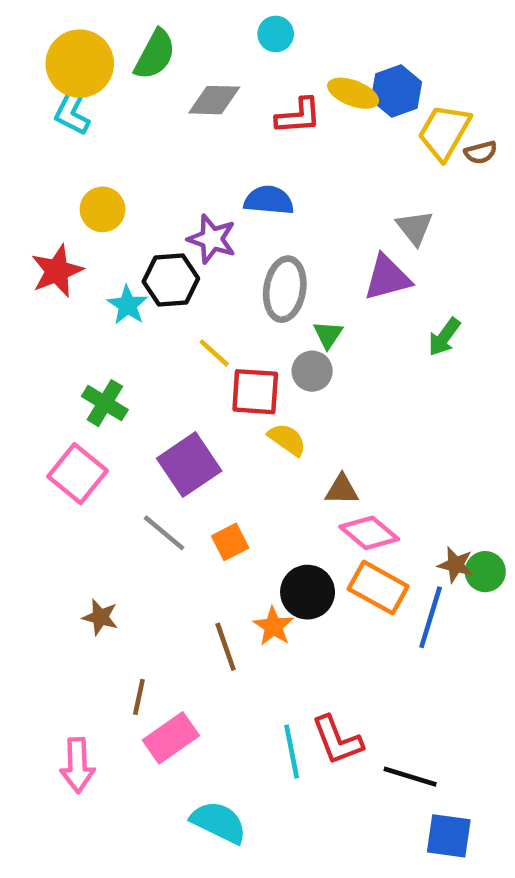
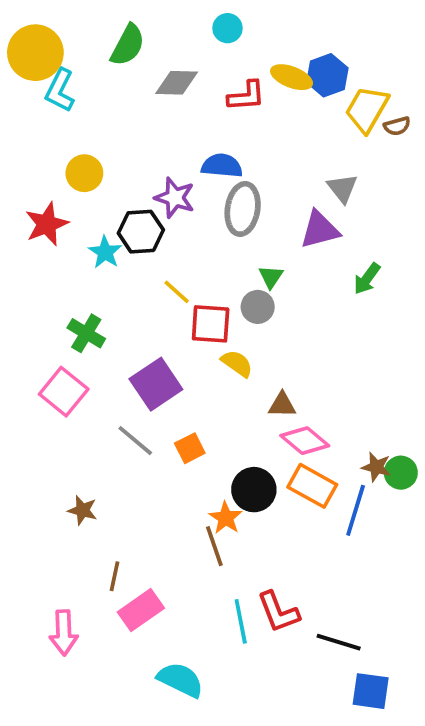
yellow circle: (80, 64) -> (35, 53), moved
gray ellipse: (285, 289) -> (243, 209), moved
brown line: (226, 647) -> (214, 546), moved

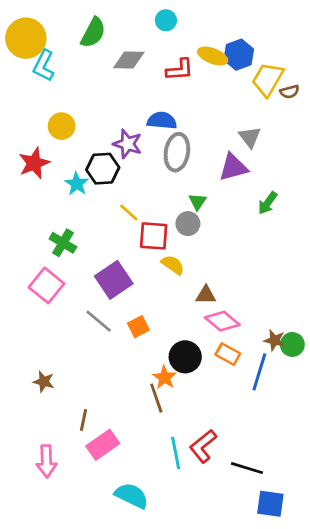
orange rectangle: (312, 486) -> (228, 354), size x0.7
brown star: (82, 510) -> (44, 382), moved
red L-shape: (278, 612) -> (203, 446), turned 72

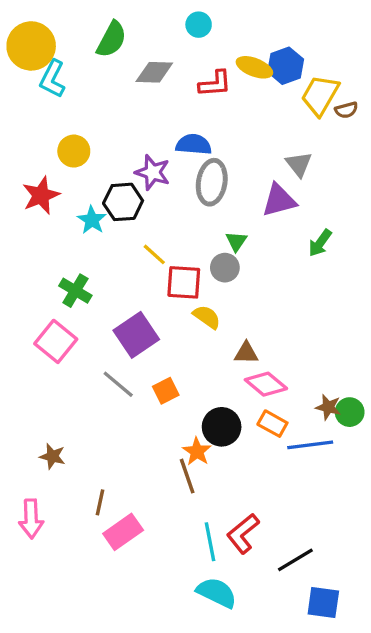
blue line: (259, 372) -> (310, 445), turned 66
pink arrow: (46, 461) -> (31, 519), moved
black line: (247, 468) -> (295, 560), turned -48
cyan semicircle: (132, 496) -> (217, 593), moved

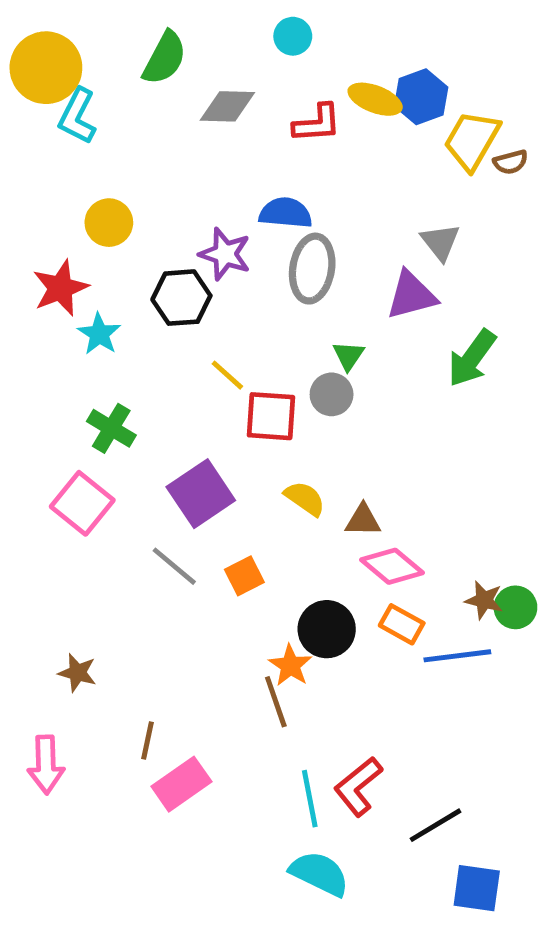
cyan star: (92, 220) -> (99, 334), moved
green arrow: (320, 243) -> (472, 358), size x1.4
yellow semicircle: (207, 317) -> (305, 498), moved

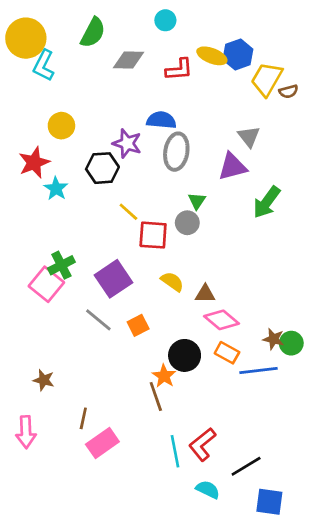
green cross: (111, 428) -> (61, 265), moved, turned 32
cyan semicircle: (319, 874) -> (208, 490), moved, size x0.7

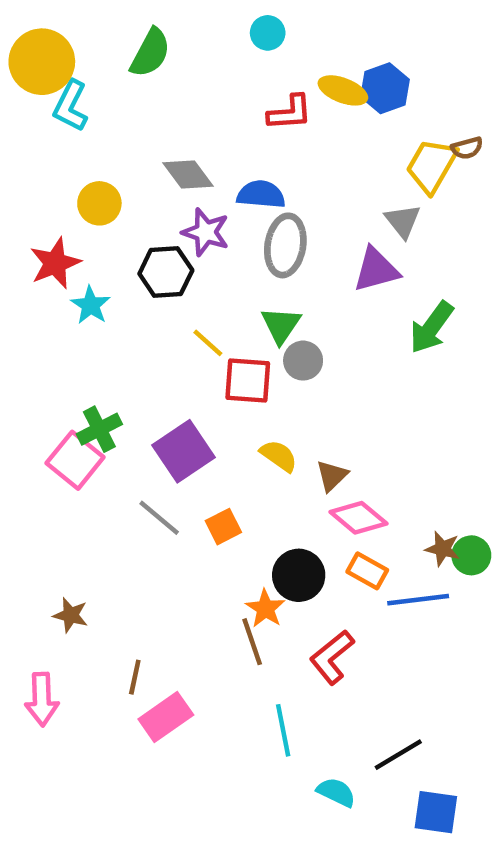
gray diamond: (128, 60) -> (188, 175), moved, turned 52
yellow trapezoid: (267, 79) -> (431, 166), moved
green triangle: (197, 201) -> (281, 325), moved, size x1.4
brown triangle: (205, 294) -> (332, 476), turned -45
red L-shape: (202, 444) -> (332, 657), moved

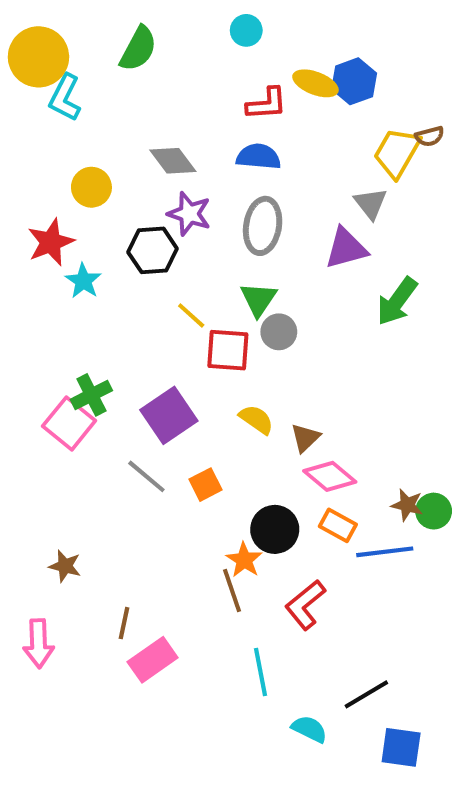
blue semicircle: (261, 195) -> (258, 157), moved

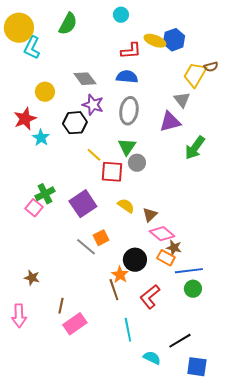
pink square: (69, 423) -> (34, 208), size x0.7
gray line: (146, 476) -> (86, 247), moved
brown star: (407, 505) -> (174, 248), moved
green circle: (434, 511) -> (193, 289), moved

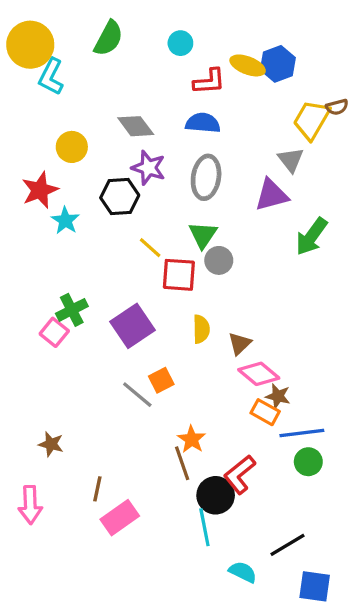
cyan circle: (121, 15) -> (180, 43), moved
yellow semicircle: (126, 206) -> (201, 329), turned 54
black circle: (135, 260) -> (216, 495), moved

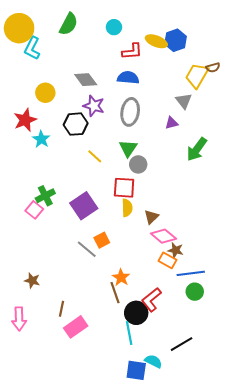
purple triangle: (272, 195) -> (172, 123), size x0.6
red square: (179, 275) -> (124, 188), moved
blue square: (315, 586) -> (136, 370), moved

